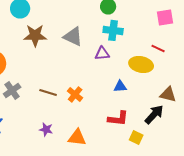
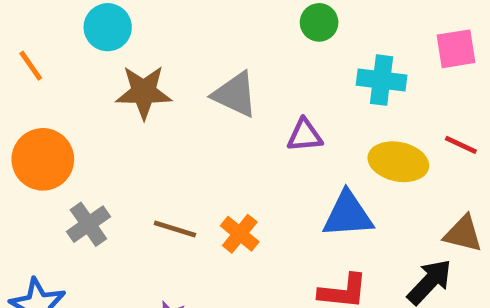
cyan cross: (113, 30) -> (382, 80), moved
red line: (158, 48) -> (461, 145), moved
blue triangle: (120, 86) -> (348, 215), size x1.6

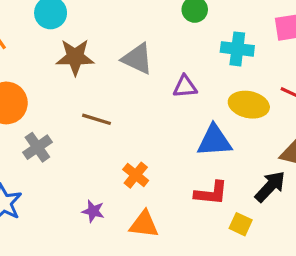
brown line: (175, 229) -> (96, 119), moved
orange cross: (240, 234) -> (136, 175), moved

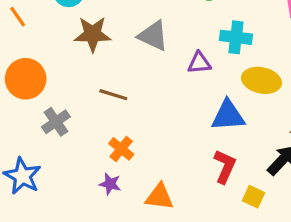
cyan cross: (237, 49) -> (236, 37), moved
orange cross: (136, 175) -> (121, 149), moved
red L-shape: (211, 193) -> (225, 166), turned -72

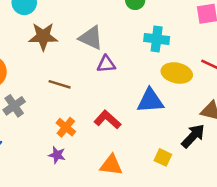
purple triangle: (199, 63) -> (106, 64), moved
red L-shape: (225, 166) -> (107, 120), moved, turned -72
orange triangle: (159, 197) -> (111, 165), moved
yellow square: (253, 197) -> (163, 157), moved

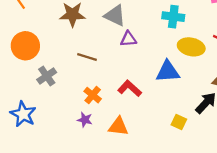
orange triangle: (111, 165) -> (118, 126), moved

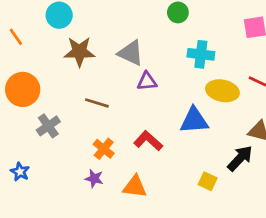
blue star: (23, 114) -> (20, 172), size x0.6

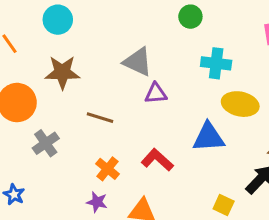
brown star: (79, 52) -> (62, 72), moved

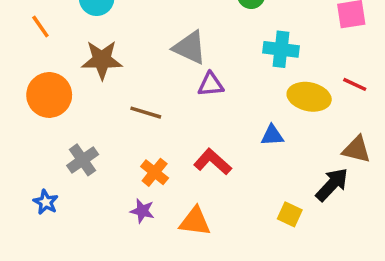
blue triangle: (209, 137) -> (272, 135), size x0.6
gray cross: (46, 143) -> (83, 160), moved

